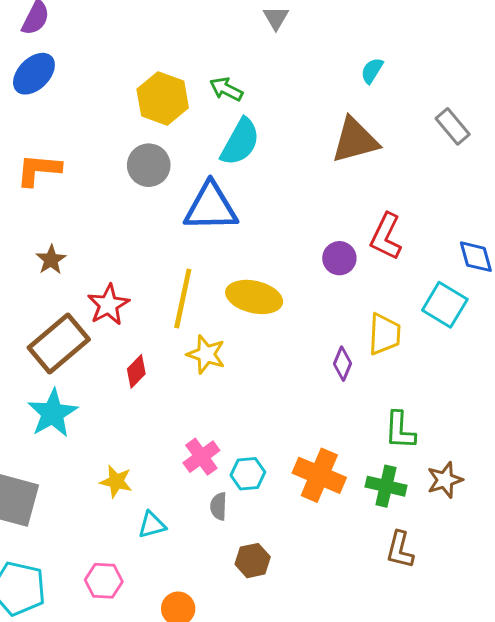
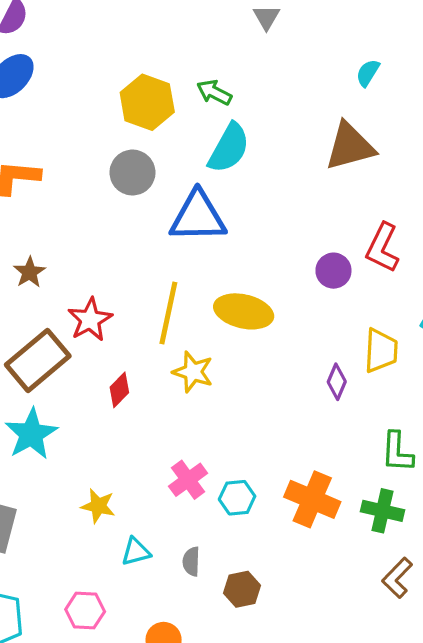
gray semicircle: (218, 506) -> (191, 561), moved
brown L-shape: (400, 550) -> (397, 578), turned 30

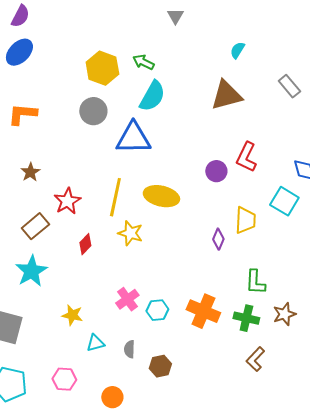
brown rectangle: (38, 360) -> (35, 226), size x0.7

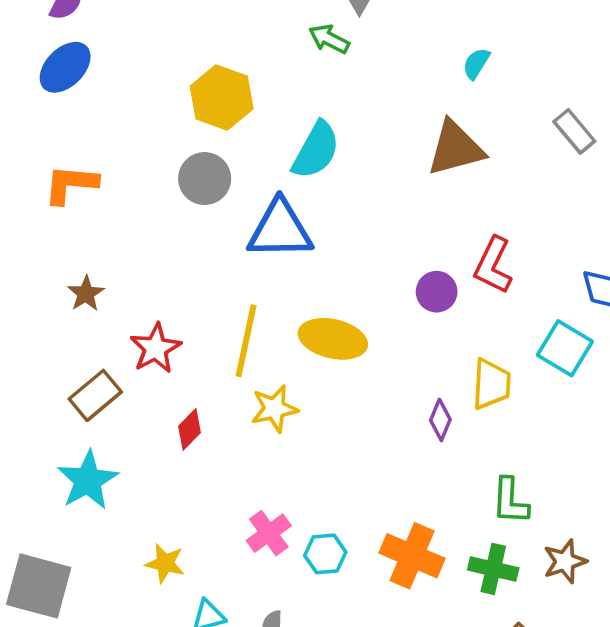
green arrow: (143, 62) -> (329, 39), moved
yellow star: (130, 233) -> (274, 409), turned -30

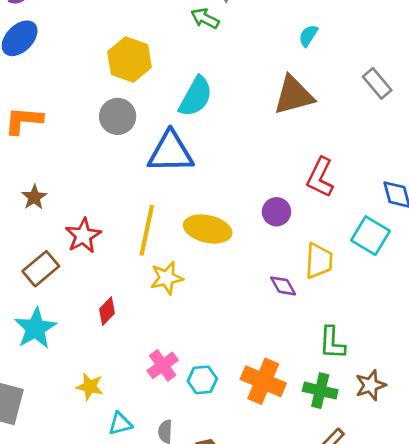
purple circle: (437, 292) -> (276, 212), moved
purple diamond: (440, 420) -> (283, 286), turned -52
red diamond: (190, 429) -> (107, 311), moved

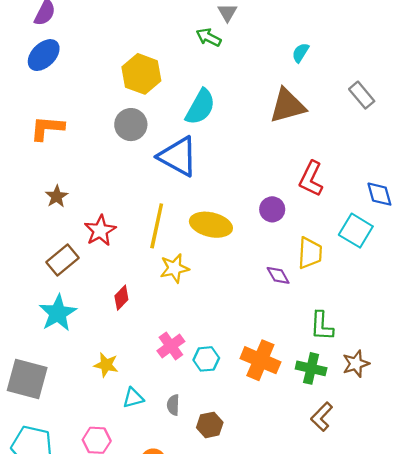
blue triangle: (171, 152) -> (178, 156), turned 30

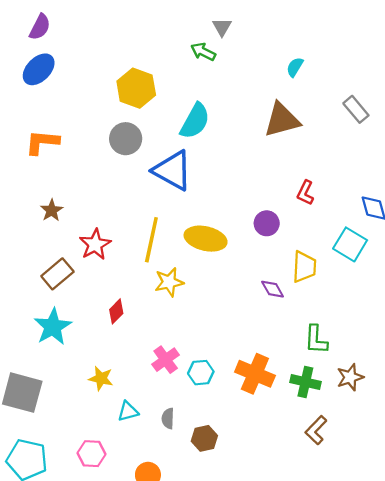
red L-shape: (311, 179) -> (305, 193), size x0.7

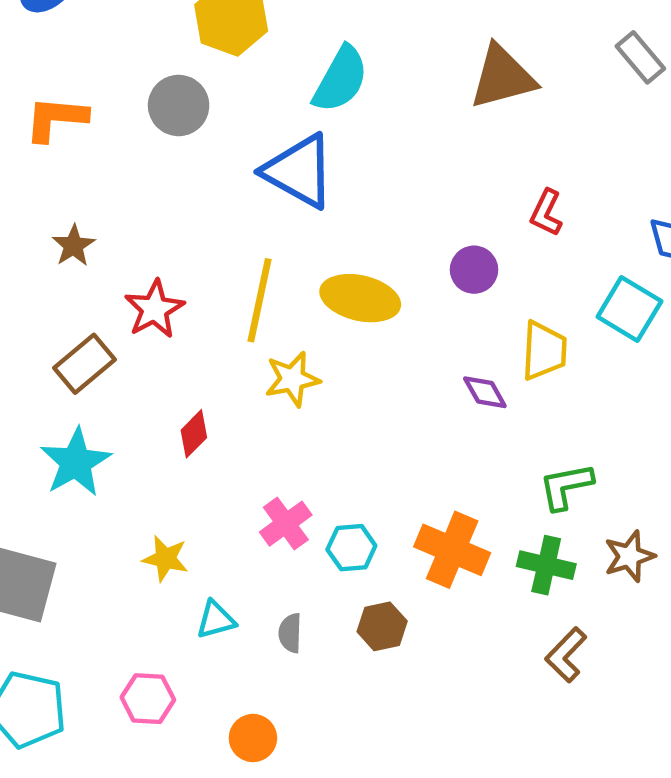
gray circle: (126, 139) -> (179, 106), moved
green L-shape: (316, 340) -> (566, 486), turned 76
brown hexagon: (204, 438) -> (382, 626), moved

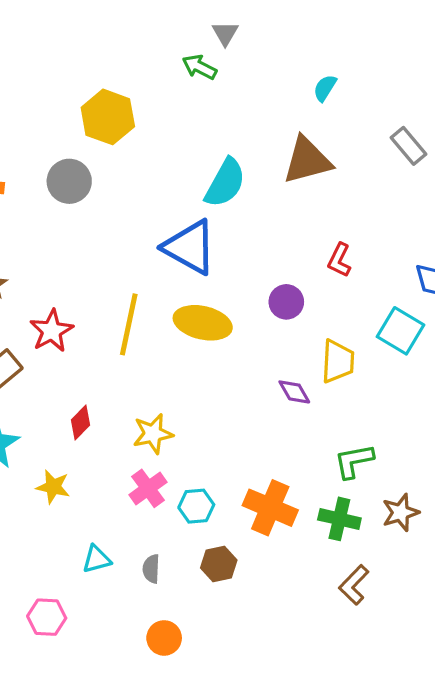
cyan semicircle: (341, 79) -> (225, 183), moved
blue triangle: (299, 171) -> (190, 247), moved
yellow star: (292, 379) -> (153, 434), moved
yellow star: (165, 559) -> (53, 487), moved
orange circle: (253, 738) -> (164, 638), moved

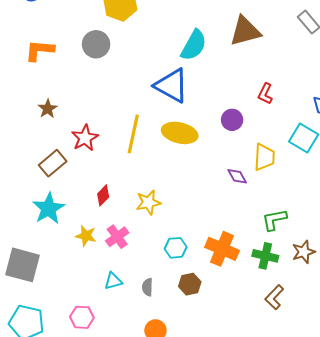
pink cross: (148, 488) -> (117, 237), moved

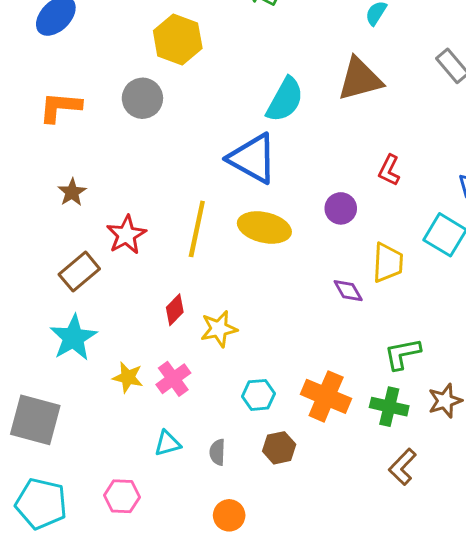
red diamond: (103, 195) -> (175, 310), moved

